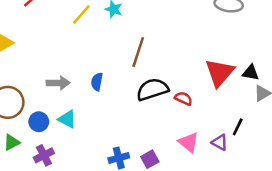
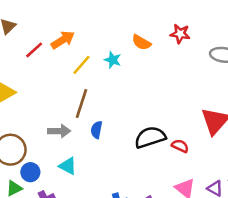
brown line: (138, 52) -> (82, 104), moved
blue circle: (39, 122) -> (30, 172), moved

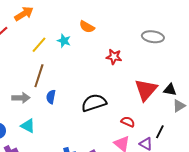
red star: (180, 34) -> (114, 57), moved
orange arrow: (63, 40) -> (24, 14), moved
red semicircle: (180, 146) -> (128, 122), moved

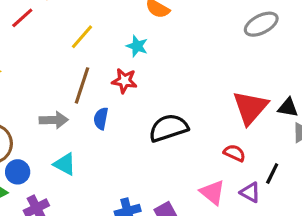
gray ellipse: (153, 37) -> (261, 24), turned -35
cyan star: (64, 41) -> (137, 46), moved
red star: (114, 57) -> (124, 81), moved
red semicircle: (128, 122) -> (234, 153), moved

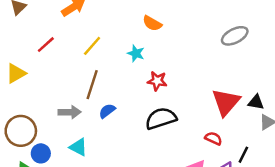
red line: (22, 18) -> (46, 45), moved
red star: (124, 81) -> (157, 81), moved
blue semicircle: (101, 118) -> (107, 111), turned 42

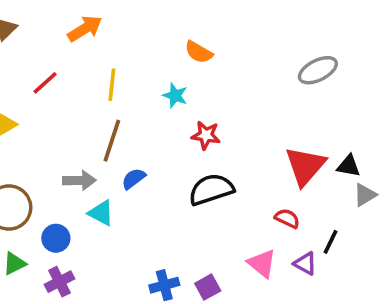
yellow line: (92, 46) -> (112, 85), turned -35
cyan triangle: (78, 147) -> (101, 213), moved
blue circle: (41, 153) -> (56, 238), moved

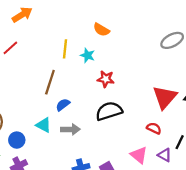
orange arrow: (85, 29) -> (22, 15), moved
yellow line: (112, 85) -> (65, 49), moved
gray arrow: (79, 180) -> (70, 129), moved

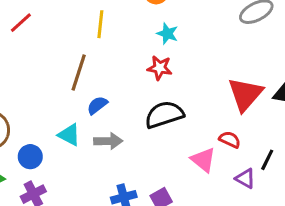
cyan star: (87, 55) -> (167, 34), moved
pink triangle: (139, 155) -> (203, 160), moved

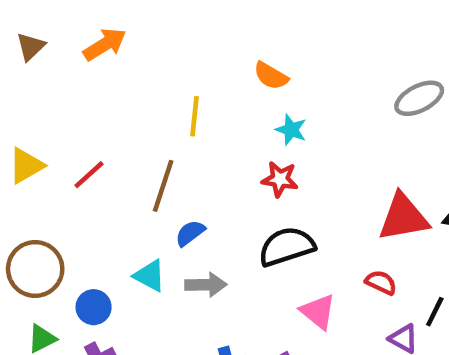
red line: (21, 23) -> (89, 175), moved
red triangle: (245, 94) -> (403, 217), turned 39
pink triangle: (203, 160) -> (318, 312), moved

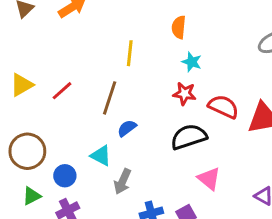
orange semicircle: (271, 76) -> (179, 27), turned 65
red semicircle: (381, 282) -> (223, 107), moved, size x1.5
gray arrow: (206, 285) -> (123, 182), moved, turned 115

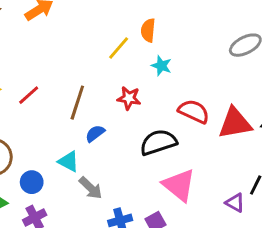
yellow line: (130, 53) -> (119, 48), moved, turned 35
red star: (185, 94) -> (129, 98), moved
pink triangle: (209, 179) -> (179, 185), size x1.4
gray arrow: (123, 182) -> (91, 188), turned -70

